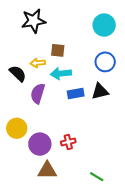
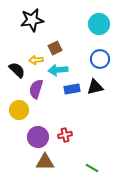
brown square: (58, 50) -> (55, 48), turned -32
yellow circle: (17, 128) -> (19, 110), moved

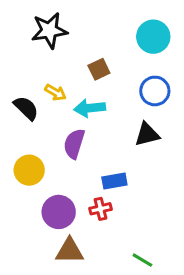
brown square: (55, 48) -> (99, 69), moved
yellow arrow: (36, 60) -> (56, 93), turned -144
purple semicircle: (36, 89) -> (74, 144), moved
blue rectangle: (72, 89) -> (114, 181), moved

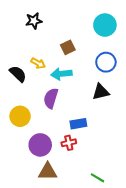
black star: (49, 30) -> (34, 21), size x0.7

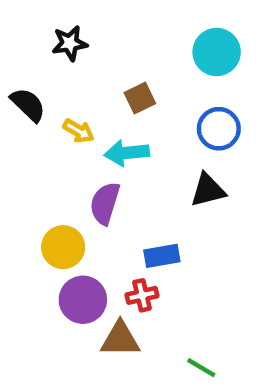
black semicircle: (18, 74) -> (28, 105), moved
yellow circle: (20, 116) -> (63, 247), moved
brown triangle: (48, 171) -> (120, 339), moved

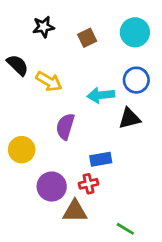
brown square: (140, 98) -> (87, 38), moved
yellow arrow: (78, 131) -> (49, 81), size x1.4
cyan arrow: (127, 153) -> (101, 95), moved
yellow circle: (63, 247) -> (22, 150), moved

